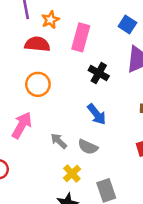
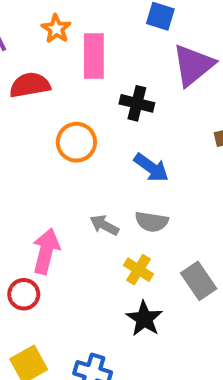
orange star: (50, 20) -> (56, 29), moved
orange circle: (38, 84) -> (76, 142), moved
pink arrow: (22, 125) -> (46, 251), moved

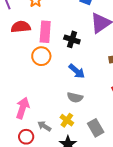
pink rectangle: (94, 56) -> (45, 32), moved
gray arrow: (104, 225) -> (44, 126), moved
red circle: (24, 294) -> (26, 137), moved

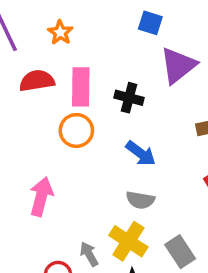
pink arrow: (23, 108) -> (41, 197), moved
yellow cross: (67, 120) -> (128, 241), size x1.5
gray arrow: (44, 126) -> (89, 254), turned 32

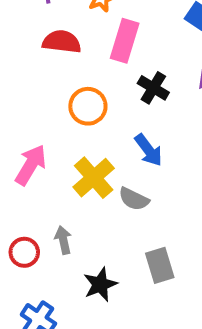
pink rectangle: (81, 87) -> (125, 41), moved
yellow cross: (128, 241) -> (94, 178), moved

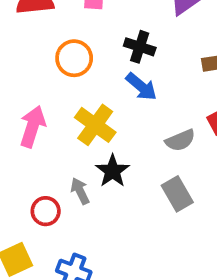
black cross: (153, 88) -> (140, 47), moved
gray semicircle: (134, 199) -> (180, 140), moved, turned -36
black star: (100, 285) -> (113, 171), moved

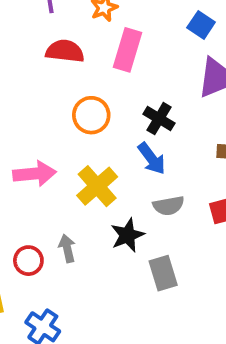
pink arrow: (33, 127) -> (35, 174), turned 54
gray semicircle: (180, 140) -> (169, 206), moved
black star: (113, 171) -> (127, 235), moved

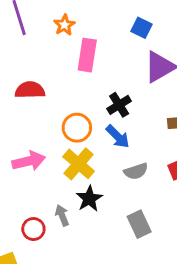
red semicircle: (65, 51) -> (30, 90), moved
orange circle: (91, 115) -> (77, 128), moved
black cross: (159, 119) -> (119, 105), turned 35
black star: (127, 235) -> (89, 199), moved

